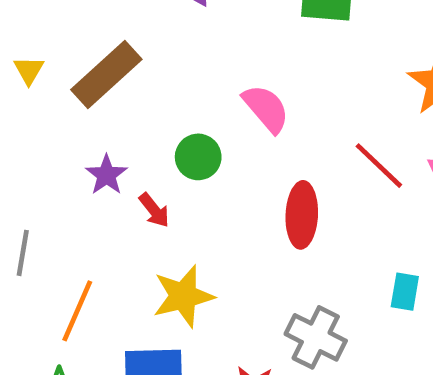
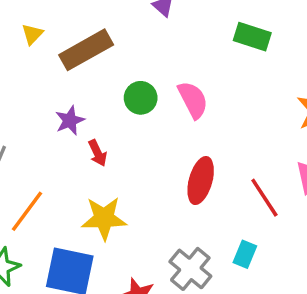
green circle: (198, 157) -> (141, 98), moved
red line: (379, 166) -> (264, 198), moved
cyan rectangle: (405, 292) -> (245, 254), moved

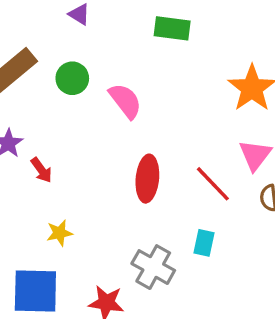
green circle: (141, 98) -> (72, 78), moved
yellow star: (104, 218) -> (59, 233), size x0.6

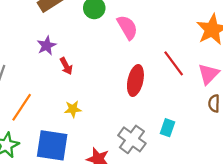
red line: (213, 184) -> (174, 63), moved

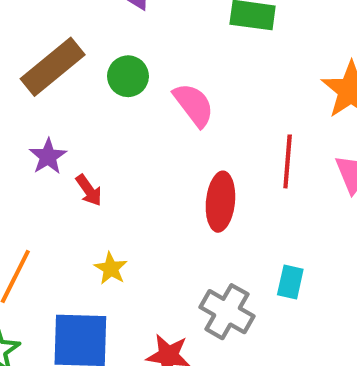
red line: (174, 63) -> (288, 161), turned 48
yellow star: (73, 109) -> (111, 268), turned -30

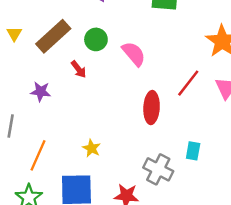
purple star: (48, 156) -> (41, 92), moved, turned -30
red line: (288, 161) -> (188, 83), turned 36
red arrow: (89, 190) -> (79, 69), moved

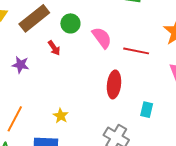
red line: (188, 83) -> (136, 51), moved, turned 60
cyan rectangle: (193, 151) -> (147, 110), moved

